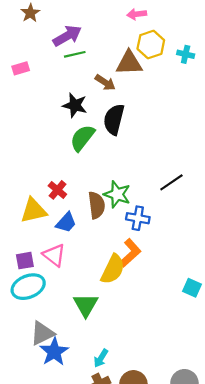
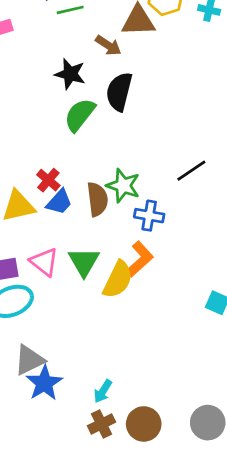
blue trapezoid: (66, 223) -> (59, 202), moved
green triangle: (86, 305) -> (84, 262), moved

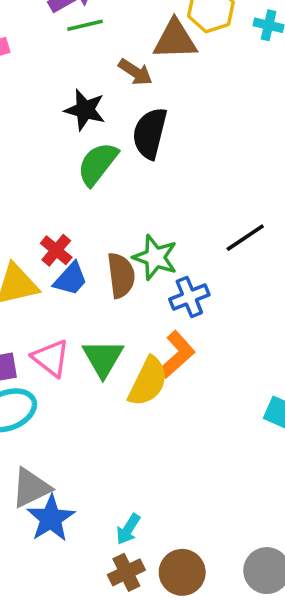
blue cross: (149, 216) -> (189, 297), turned -32

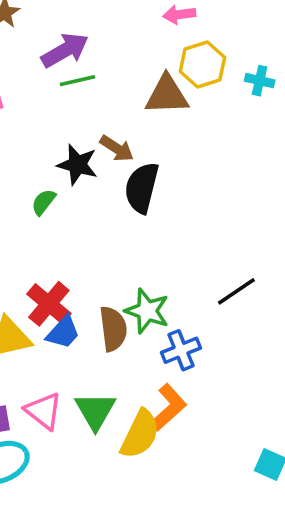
brown arrow: (135, 72) -> (117, 148), moved
green semicircle: (98, 164) -> (44, 202), moved, size x0.6
red cross: (56, 250) -> (49, 304), size x1.4

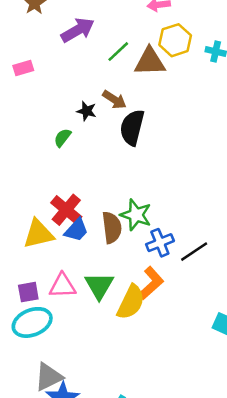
green line: (77, 81) -> (118, 52), moved, turned -30
black star: (77, 165) -> (87, 111), size x0.7
black line: (236, 291) -> (194, 252), moved
pink triangle: (44, 411) -> (62, 286), turned -40

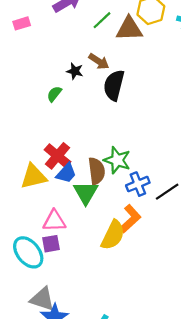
pink rectangle: (23, 68) -> (22, 23), moved
green triangle: (99, 286) -> (86, 193), moved
purple square: (28, 292) -> (51, 244), moved
cyan ellipse: (32, 322) -> (28, 252), turned 72
gray triangle: (49, 377) -> (42, 299), turned 44

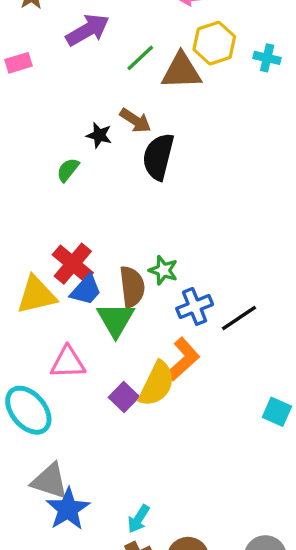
green star: (117, 160) -> (163, 270), size x0.7
purple square: (51, 244) -> (124, 397), moved, turned -36

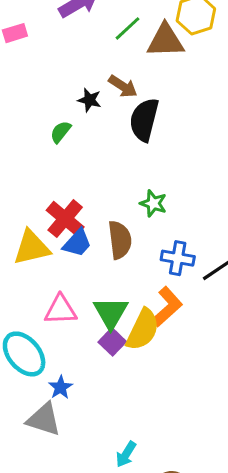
green star: (163, 270) -> (153, 203), moved
blue cross: (195, 306) -> (178, 258), turned 32
green triangle: (116, 320) -> (111, 313), moved
blue star: (68, 509) -> (61, 387), moved, size x0.6

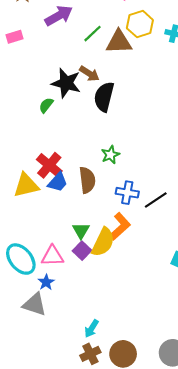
black star: (89, 100) -> (66, 83), size x1.8
green star: (153, 203) -> (110, 155), turned 30
pink triangle: (61, 310) -> (52, 256), moved
green triangle: (111, 313) -> (81, 231), size x0.7

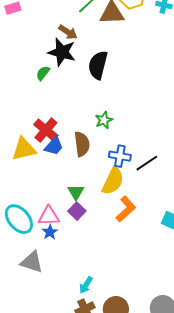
brown arrow: (89, 74) -> (68, 32), moved
orange L-shape: (120, 226) -> (126, 209), moved
yellow semicircle: (103, 242) -> (113, 181), moved
blue star: (46, 282) -> (50, 232), moved

